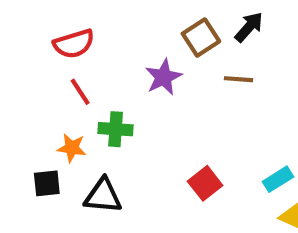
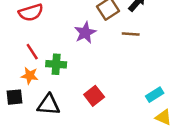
red line: (80, 92) -> (32, 52), moved
red square: (205, 183) -> (94, 96), moved

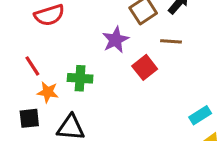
red line: (32, 52) -> (32, 66), moved
red square: (94, 96) -> (145, 67), moved

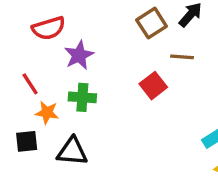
purple star: (115, 40) -> (79, 55), moved

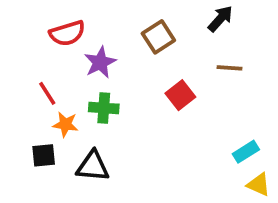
brown square: (152, 23) -> (158, 37), moved
brown line: (182, 57) -> (229, 68), moved

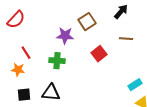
red semicircle: (67, 33) -> (16, 20), moved, turned -30
purple star: (100, 62) -> (65, 36), moved, turned 30
orange star: (65, 124) -> (18, 70), moved
black square: (44, 155) -> (24, 95), moved

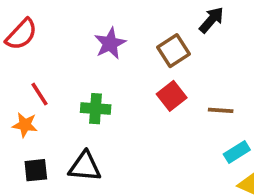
brown square: (87, 22) -> (173, 51), moved
purple star: (65, 36) -> (110, 43), moved, turned -30
brown line: (126, 39) -> (221, 110), moved

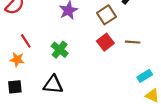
green cross: (96, 109) -> (60, 50), turned 35
brown line: (221, 110) -> (133, 42), moved
black square: (36, 170) -> (15, 87), moved

